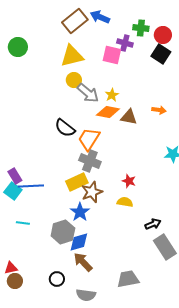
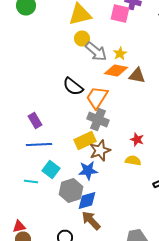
purple rectangle: (15, 176) -> (35, 120), moved
cyan square: (13, 191) -> (51, 170), moved
blue star: (80, 212) -> (88, 170), turned 30

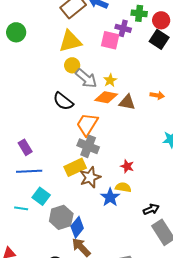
black semicircle: (73, 86) -> (63, 101), moved
blue star: (88, 170) -> (110, 197), moved, turned -30
blue diamond: (87, 200) -> (77, 227), turned -35

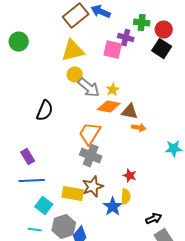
orange arrow: (157, 95) -> (139, 128), moved
black semicircle: (63, 101) -> (45, 111), moved, turned -105
yellow rectangle: (75, 167) -> (73, 194), moved, turned 35
yellow semicircle: (123, 187) -> (126, 197), turned 84
cyan line: (21, 208) -> (35, 230), moved

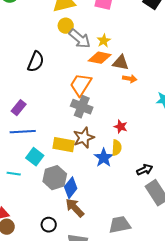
purple rectangle: (28, 157) -> (19, 108), turned 70
cyan line: (35, 230) -> (14, 174), moved

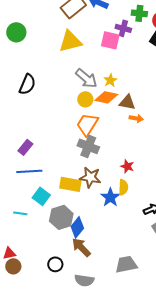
yellow circle: (66, 26) -> (85, 99), moved
black semicircle: (36, 62) -> (27, 84), moved
brown star: (84, 138) -> (90, 177), turned 30

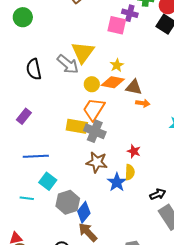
yellow triangle: (70, 41) -> (83, 52), moved, turned -40
gray arrow: (86, 78) -> (68, 64), moved
black semicircle: (27, 84) -> (34, 69), turned 145
purple rectangle: (25, 147) -> (24, 116), moved
yellow rectangle: (70, 184) -> (77, 126), moved

